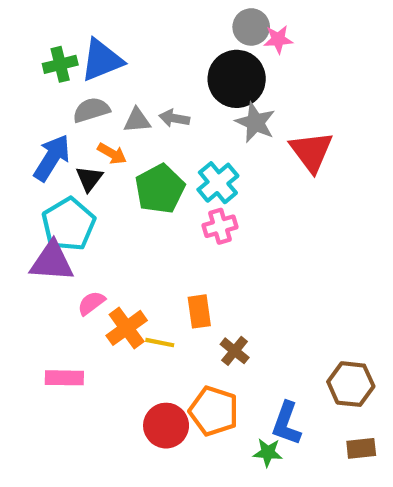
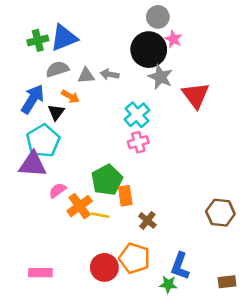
pink star: (278, 39) -> (174, 39), moved, turned 30
green pentagon: (160, 189) -> (107, 180), moved
pink rectangle: (64, 378) -> (40, 273), moved
brown hexagon: (351, 384) -> (220, 213), moved

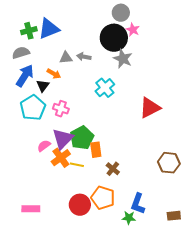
gray semicircle: (57, 69) -> (21, 53), moved
red triangle: (196, 95) -> (150, 108), moved, turned 40
pink cross: (138, 142) -> (61, 109), moved, turned 35
purple triangle: (33, 164) -> (63, 139), moved, turned -50

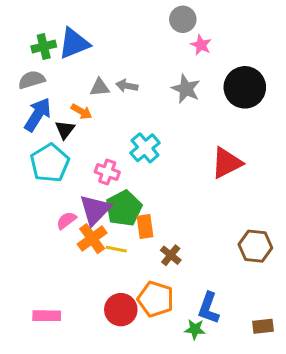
black circle: (114, 38) -> (245, 87), moved
cyan cross: (105, 88) -> (145, 148), moved
pink cross: (61, 109) -> (107, 172), moved

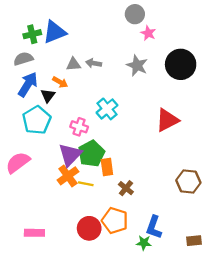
pink semicircle: (66, 220) -> (18, 163), moved, size x1.6

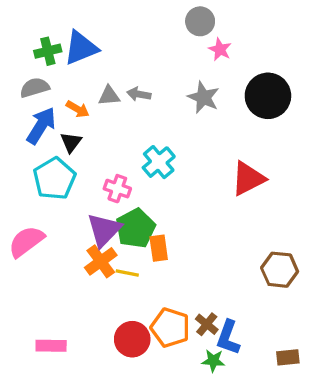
orange arrow: (60, 82) -> (78, 109), moved
brown cross: (126, 188) -> (207, 324), moved

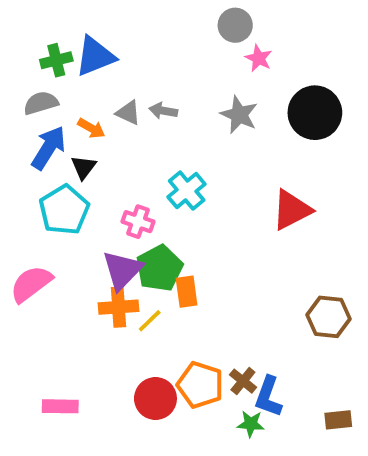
gray triangle: (109, 96) -> (128, 113), turned 30
orange cross: (101, 261) -> (119, 307), turned 32
yellow line: (127, 273) -> (150, 321), turned -55

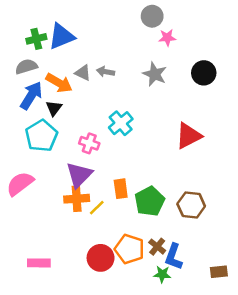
pink star: (259, 58) -> (167, 38), turned -30
black circle: (315, 113) -> (204, 73), size x0.7
orange arrow: (91, 128) -> (59, 83), size x1.5
green pentagon: (159, 268) -> (150, 201), moved
brown hexagon: (329, 317) -> (191, 205), moved

